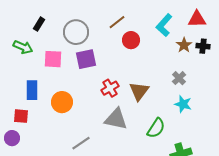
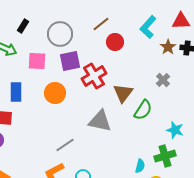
red cross: (110, 88) -> (94, 76), moved, size x1.4
orange circle: (62, 102) -> (55, 93), moved
cyan star: (183, 104) -> (175, 130), moved
green semicircle: (156, 128) -> (143, 110), moved

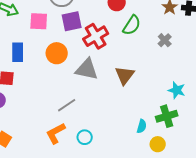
brown triangle: (123, 93) -> (125, 75), moved
green semicircle: (143, 110) -> (132, 25), moved
gray triangle: (100, 121) -> (87, 69), moved

